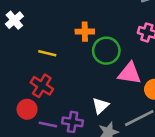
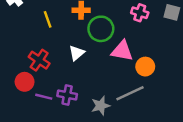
yellow line: (47, 53) -> (48, 19), moved, turned 56
white triangle: (100, 106) -> (77, 53), moved

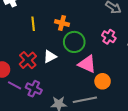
red cross: (39, 60) -> (28, 60), moved

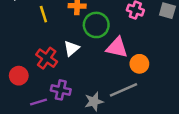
purple line: (15, 85) -> (39, 102), moved, turned -32

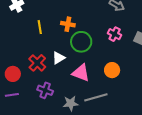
pink triangle: (117, 48) -> (81, 73), moved
orange circle: (139, 64) -> (112, 70), moved
purple line: (39, 102) -> (12, 95), moved

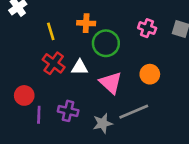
white triangle: (59, 58) -> (80, 67), turned 40
red cross: (37, 63) -> (54, 63), moved
pink triangle: (81, 73) -> (111, 83), turned 30
purple line: (12, 95) -> (39, 115), moved, turned -72

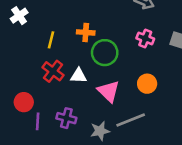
yellow line: (51, 31) -> (51, 40), turned 30

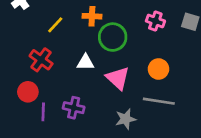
yellow line: (51, 40) -> (55, 25), turned 30
red cross: (53, 71) -> (41, 60), moved
gray line: (131, 120) -> (159, 101), moved, turned 32
gray star: (100, 131) -> (126, 119), moved

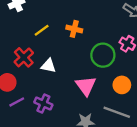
green circle: (113, 37) -> (103, 55), moved
white triangle: (85, 62) -> (48, 66), moved
purple line: (43, 112) -> (17, 102), turned 49

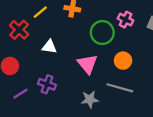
red cross: (24, 57) -> (19, 30), moved
purple line: (17, 102) -> (20, 94), moved

